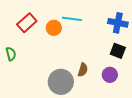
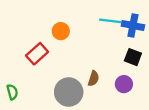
cyan line: (72, 19) -> (110, 21), moved
red rectangle: (27, 23) -> (37, 54), moved
green semicircle: (11, 54) -> (12, 92), moved

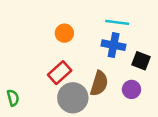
blue cross: (133, 25) -> (114, 45), moved
red rectangle: (37, 54) -> (60, 73), moved
brown semicircle: (93, 78) -> (99, 83), size x1.5

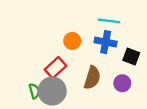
orange circle: (64, 33) -> (72, 41), moved
green semicircle: (13, 98) -> (34, 91), moved
gray circle: (73, 98) -> (52, 91), moved

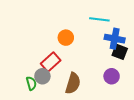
blue cross: (106, 42) -> (115, 39), moved
brown semicircle: (92, 78) -> (73, 83), moved
gray circle: (52, 91) -> (42, 76), moved, size x0.6

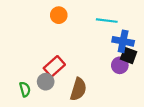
orange circle: (66, 38) -> (59, 15), moved
purple circle: (112, 76) -> (120, 65), moved
green semicircle: (31, 83) -> (25, 89), moved

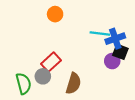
cyan line: (107, 21) -> (100, 33), moved
blue cross: (123, 41) -> (115, 39), turned -30
green semicircle: (25, 89) -> (23, 83), size x1.5

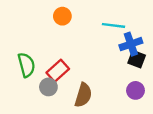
cyan line: (100, 33) -> (113, 25), moved
purple circle: (112, 61) -> (135, 90), moved
green semicircle: (23, 83) -> (26, 65), moved

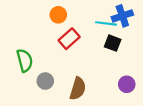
blue cross: (131, 44) -> (122, 16), moved
black square: (137, 59) -> (113, 43), moved
red rectangle: (58, 71) -> (69, 39), moved

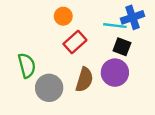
gray circle: (45, 81) -> (49, 88), size x1.5
purple circle: (127, 84) -> (115, 73), moved, size x1.5
brown semicircle: (78, 89) -> (84, 80), moved

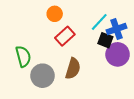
blue cross: (133, 17) -> (117, 29), moved
cyan line: (115, 26) -> (99, 22), turned -54
purple circle: (115, 73) -> (118, 54), moved

